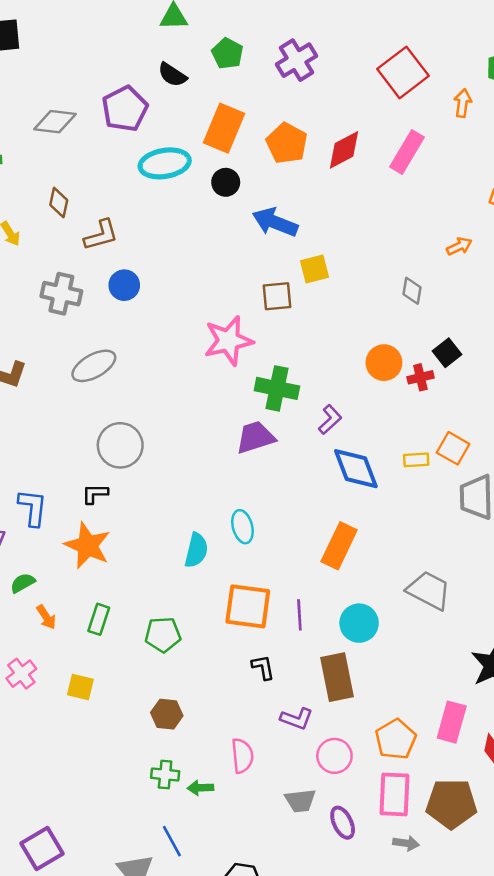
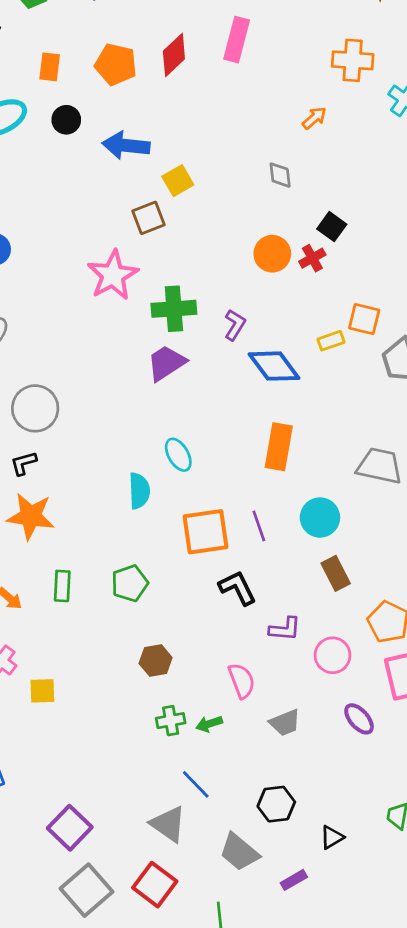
orange rectangle: (224, 128) -> (50, 67), size x0.6
black L-shape: (263, 667) -> (238, 588), size x1.4
brown rectangle: (337, 677) -> (336, 573), moved, size x0.7
yellow square: (80, 687) -> (42, 691), moved
gray trapezoid: (300, 801) -> (285, 723), moved

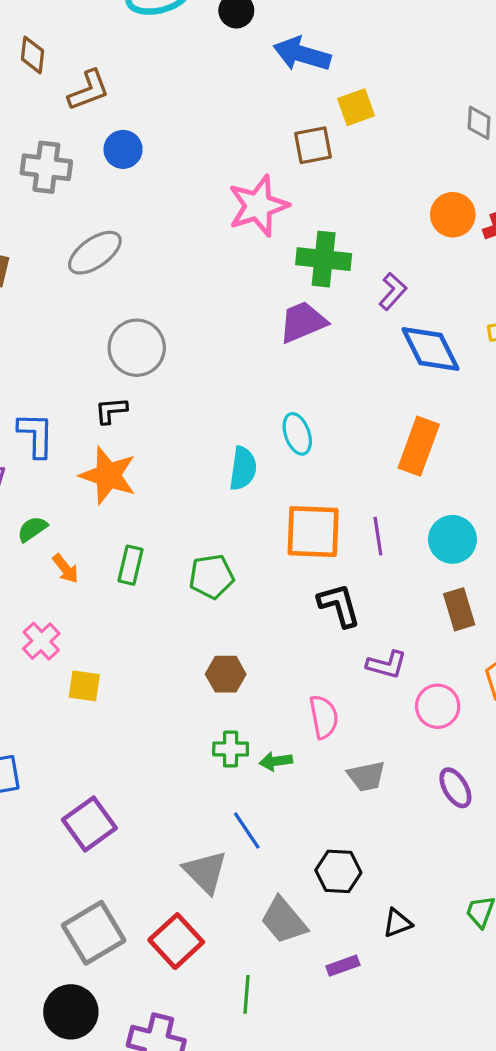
purple square: (70, 828) -> (89, 824), moved

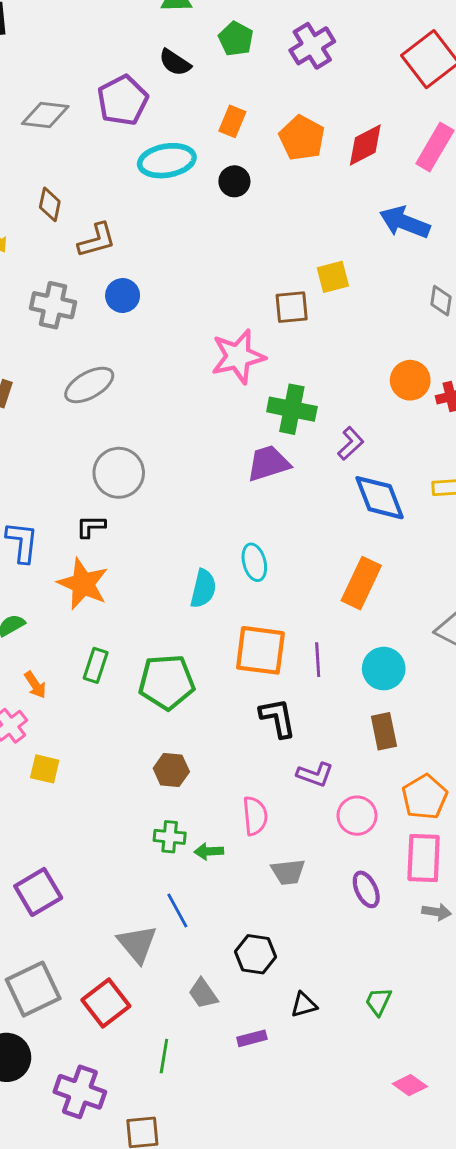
blue arrow: (302, 54) -> (405, 222), moved
orange arrow: (66, 569) -> (35, 685), moved
green pentagon: (211, 577) -> (167, 682), size x1.4
gray trapezoid: (284, 921) -> (203, 993), size x0.7

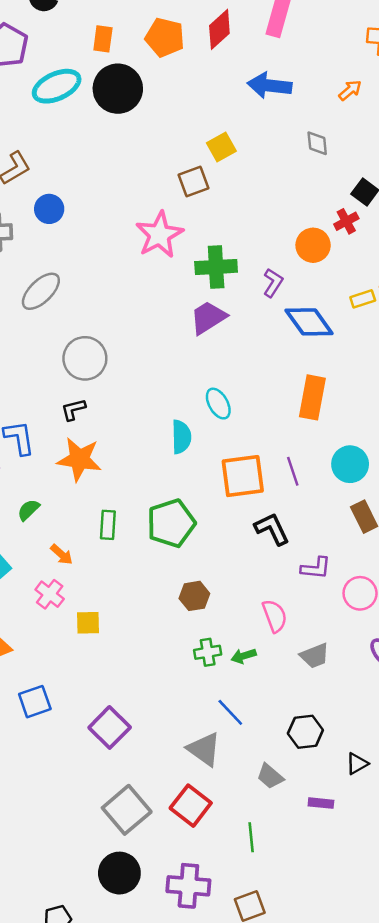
black circle: (234, 181) -> (118, 89), size x1.8
orange circle: (410, 380) -> (313, 245), moved
purple rectangle: (252, 1038) -> (321, 803), turned 35

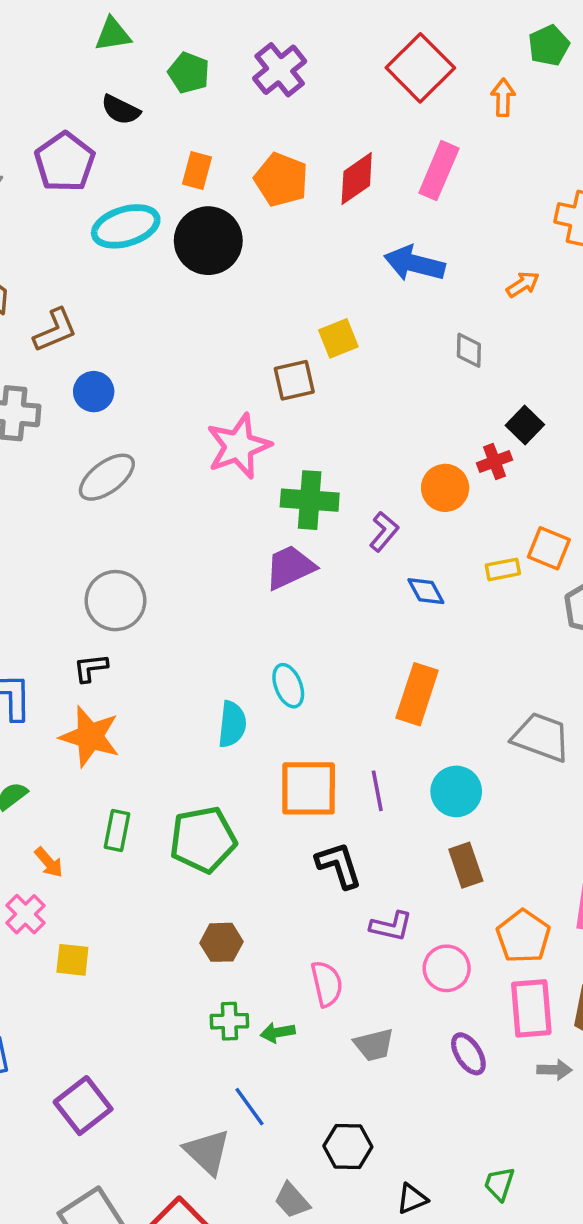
gray ellipse: (41, 291) -> (107, 477), moved
blue diamond: (309, 322) -> (426, 591), size x0.6

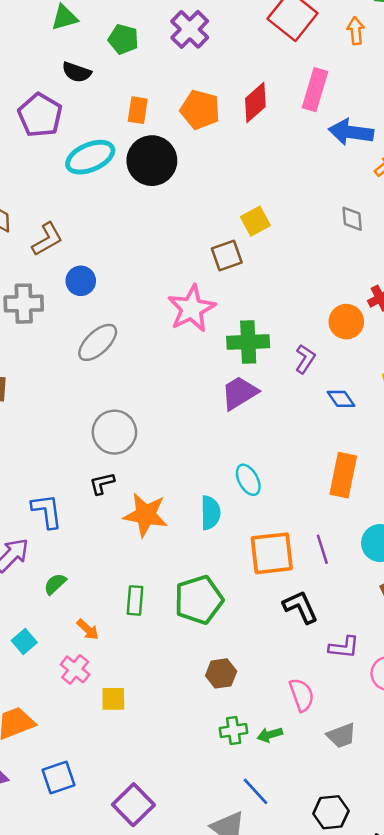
blue arrow: (414, 264) -> (351, 132), moved
orange star: (90, 737) -> (146, 515), moved

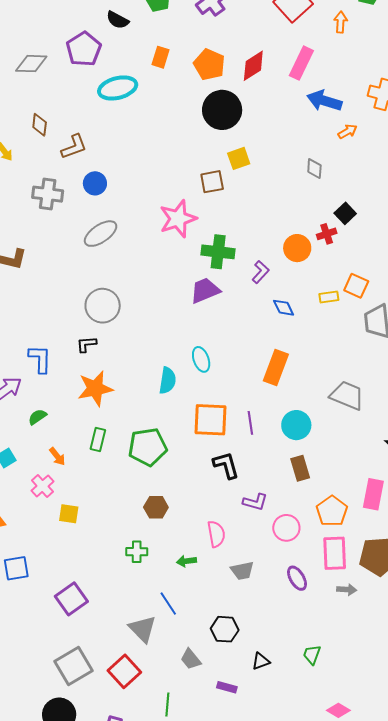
black circle: (152, 161) -> (222, 110), moved
orange star: (146, 515) -> (95, 388), moved, turned -30
green cross: (234, 730) -> (137, 552), moved

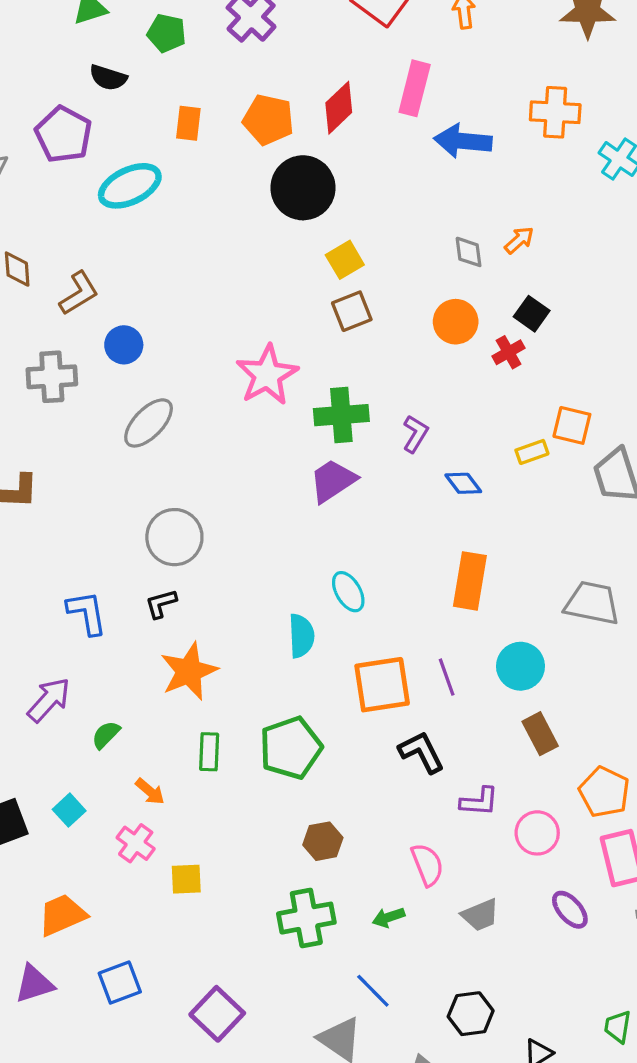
orange arrow: (348, 131) -> (519, 240), moved
brown square: (212, 182) -> (352, 311), moved
orange circle: (297, 248) -> (456, 322), moved
blue L-shape: (40, 359) -> (87, 613), moved
green cross: (137, 552) -> (306, 918), size x1.6

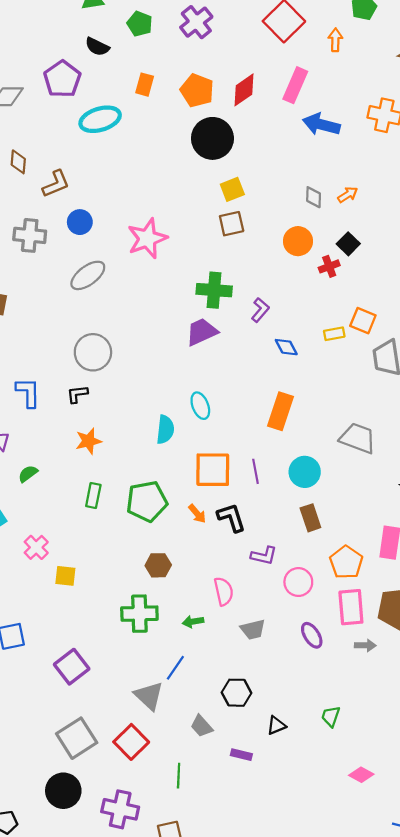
pink star: (267, 375) -> (147, 238), moved
orange star: (189, 671) -> (88, 441), size x0.7
orange arrow: (150, 791) -> (197, 514), moved
blue line: (373, 991) -> (175, 668), turned 70

